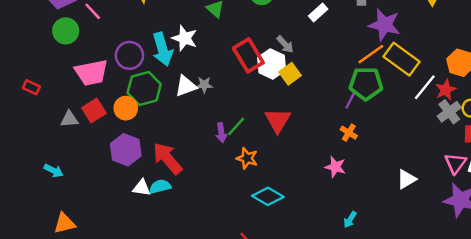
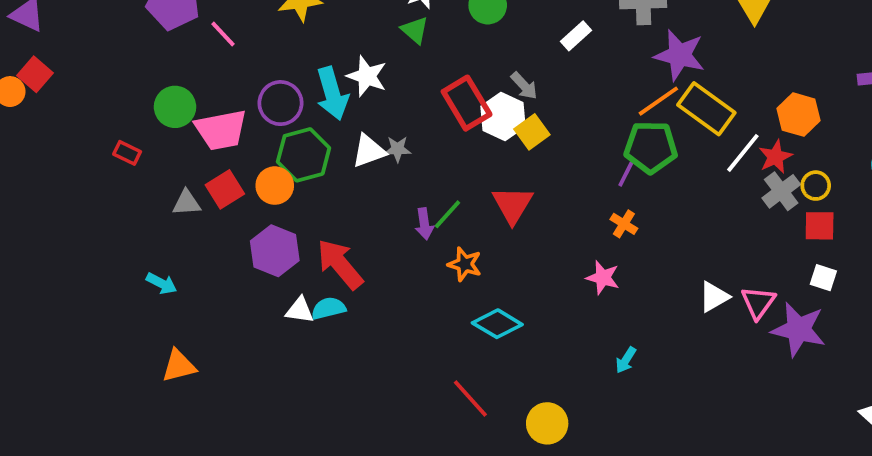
green circle: (66, 31) -> (175, 107), moved
pink triangle: (455, 163) -> (758, 303), moved

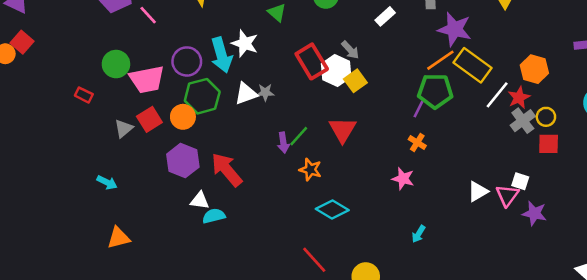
gray triangle: (186, 203) -> (124, 128), turned -36
white square: (823, 278) -> (520, 181), moved
cyan semicircle: (328, 308) -> (214, 216), moved
purple star: (798, 329) -> (534, 213), size x0.7

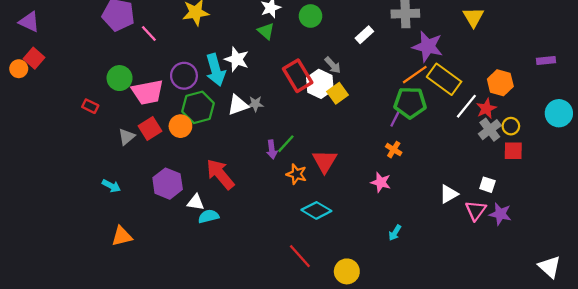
red triangle: (343, 130) -> (325, 161), moved
purple hexagon: (183, 161) -> (168, 184), moved
pink triangle: (507, 195) -> (476, 210), moved

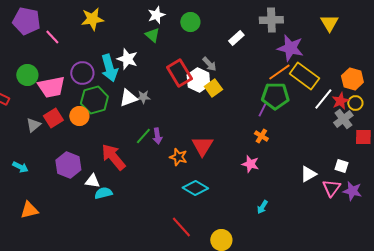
yellow circle: (511, 126) -> (355, 103), moved
green line: (286, 144) -> (143, 136), moved

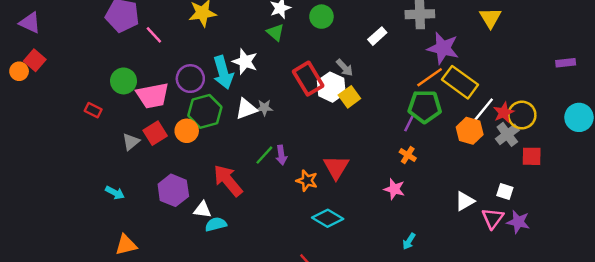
orange hexagon: (352, 79) -> (470, 131), moved
yellow circle: (355, 103) -> (522, 115), size x1.5

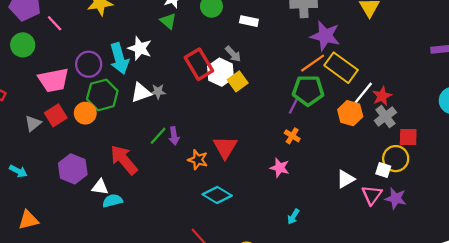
white rectangle: (377, 36) -> (249, 21), moved, turned 54
green circle: (124, 81) -> (23, 45), moved
yellow circle: (522, 115) -> (396, 159), moved

